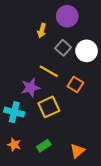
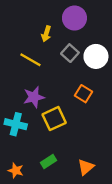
yellow line: (49, 71) -> (30, 60), moved
orange star: (14, 145) -> (16, 171), moved

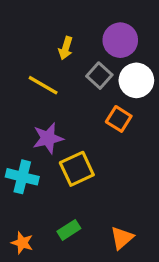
purple circle: (74, 18) -> (120, 40), moved
orange square: (84, 94) -> (119, 119), moved

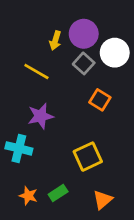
purple circle: (120, 40) -> (84, 34), moved
white circle: (136, 80) -> (115, 53), moved
yellow square: (77, 169) -> (88, 157), moved
orange star: (22, 243) -> (28, 196), moved

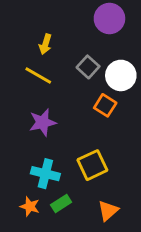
purple circle: (84, 34) -> (109, 19), moved
yellow arrow: (55, 40) -> (45, 44), moved
white circle: (115, 53) -> (121, 75), moved
cyan cross: (19, 148) -> (45, 174), moved

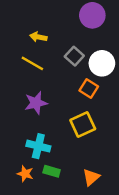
yellow arrow: (45, 44) -> (38, 37), turned 84
yellow square: (92, 165) -> (83, 124), moved
green rectangle: (61, 204) -> (52, 171), turned 49

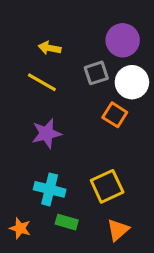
purple circle: (92, 15) -> (123, 40), moved
gray square: (74, 56) -> (96, 73), turned 30
yellow square: (83, 124) -> (107, 186), moved
orange star: (25, 174) -> (20, 228), moved

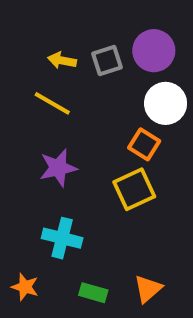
gray square: (96, 73) -> (107, 60), moved
yellow square: (107, 186) -> (134, 189), moved
green rectangle: (67, 222) -> (93, 293), moved

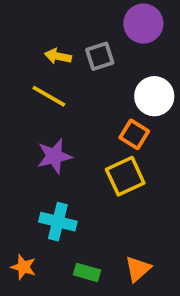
purple circle: (154, 51) -> (143, 24), moved

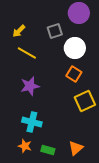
yellow arrow: (58, 56) -> (19, 31), moved, turned -56
white circle: (154, 96) -> (75, 48), moved
yellow square: (125, 176) -> (85, 101), moved
orange star: (23, 267) -> (25, 146), moved

